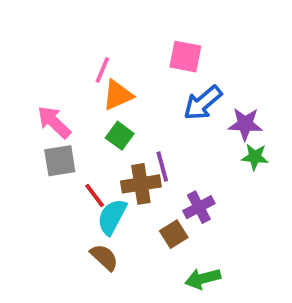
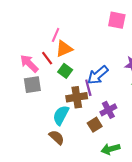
pink square: (185, 57) -> (117, 20), moved
blue arrow: (203, 103) -> (98, 75), moved
red line: (95, 196) -> (47, 58), moved

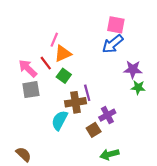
blue arrow: (98, 75) -> (113, 44), moved
brown semicircle: (57, 137) -> (24, 154), moved

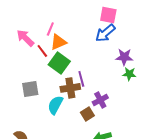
pink arrow: (28, 68) -> (25, 38), moved
green square: (64, 76) -> (59, 63), size x1.5
gray square: (31, 90) -> (30, 89), moved

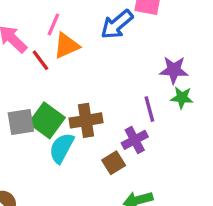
blue arrow: (105, 33) -> (117, 24), moved
green square: (59, 63) -> (47, 120), moved
purple line: (81, 79) -> (149, 109), moved

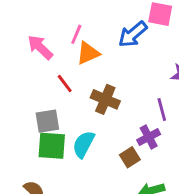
red line: (40, 60) -> (65, 83), moved
green square: (47, 120) -> (52, 146), moved, turned -32
brown cross: (86, 120) -> (105, 99), moved, turned 32

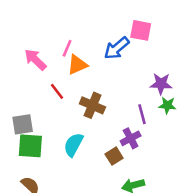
gray square: (47, 121) -> (23, 124), moved
green square: (52, 146) -> (30, 146), moved

